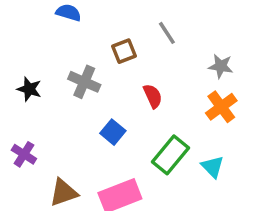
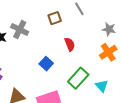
gray cross: (84, 82) -> (20, 30), moved

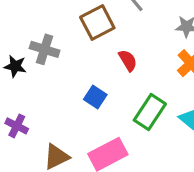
brown square: (55, 18) -> (97, 22), size x1.5

